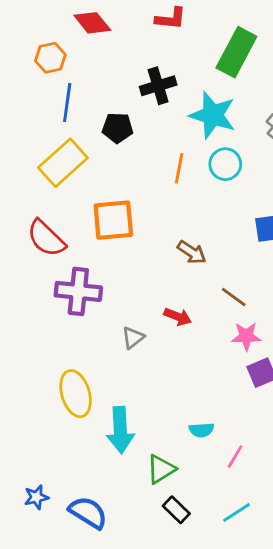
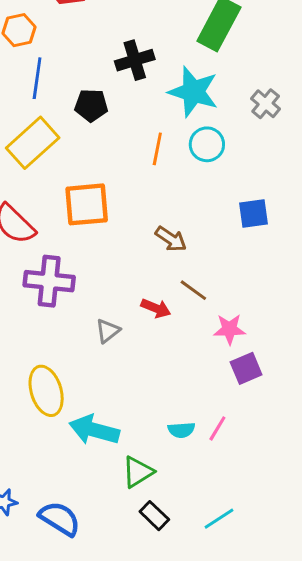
brown line: (234, 297) -> (193, 290), moved
cyan arrow: (120, 430) -> (94, 430), turned 108
pink line: (235, 457) -> (217, 428), moved

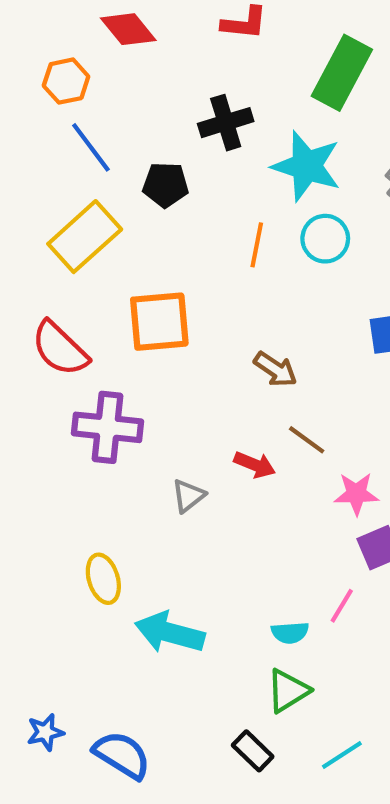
blue line: (37, 78) -> (91, 147), turned -45
yellow ellipse: (46, 391) -> (103, 579), size x0.7
pink line: (217, 428) -> (342, 606), moved
green triangle: (138, 472) -> (288, 691), moved

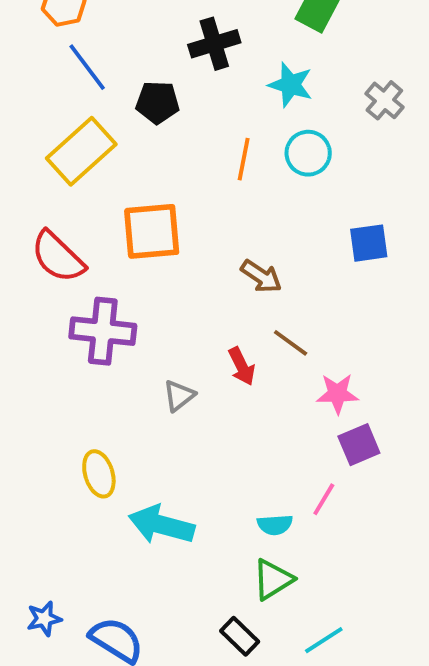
cyan star: (307, 166) -> (291, 85), size x0.7
red arrow: (255, 465) -> (242, 366), turned 42

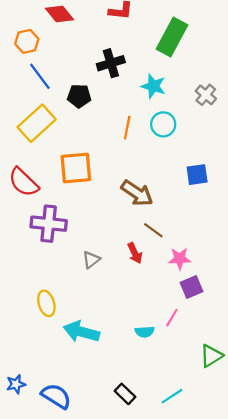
brown arrow: (261, 276) -> (137, 193), size x1.4
red arrow: (242, 366) -> (135, 253), moved
green triangle: (273, 579) -> (211, 356), moved

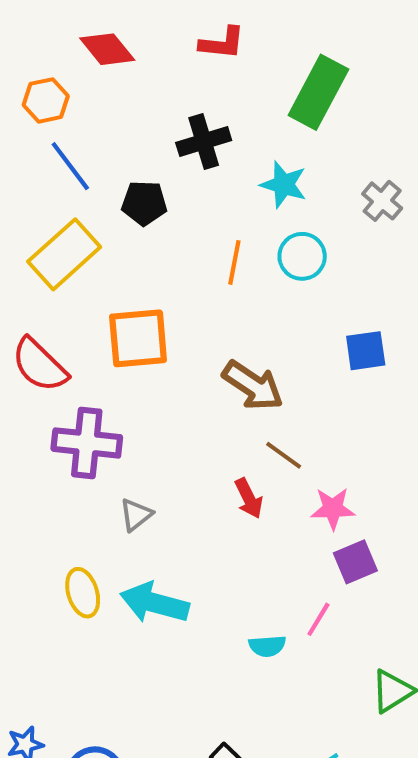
gray triangle: (91, 260) -> (136, 515), moved
cyan arrow: (81, 332) -> (154, 603), moved

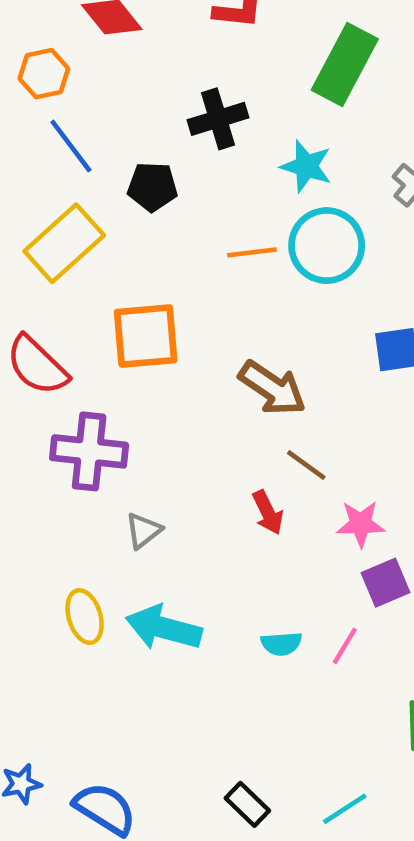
cyan circle: (302, 256) -> (327, 246), size x1.4
orange line: (234, 262) -> (252, 252), turned 72
cyan semicircle: (267, 646) -> (281, 644), moved

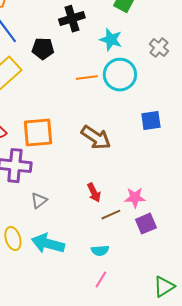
orange square: (146, 336) -> (38, 133), moved
brown line: (306, 465) -> (111, 215), moved, turned -60
pink line: (345, 646) -> (101, 280), moved

